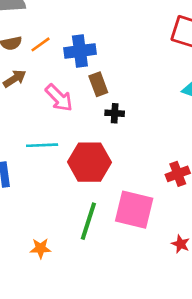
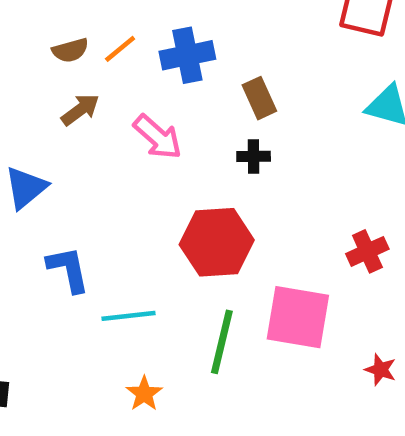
brown rectangle: (98, 84) -> (259, 98), moved
cyan line: (42, 145) -> (129, 316), moved
orange star: (41, 248) -> (144, 394), turned -30

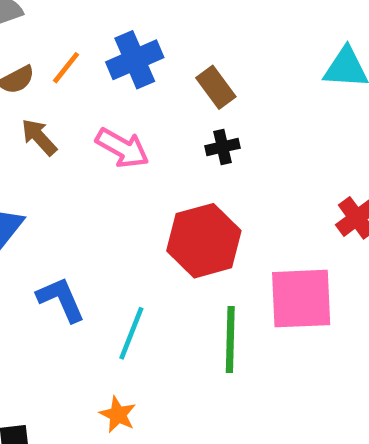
brown arrow: (80, 110) -> (39, 137), turned -84
cyan line: (129, 316) -> (131, 333), turned -50
orange star: (144, 394) -> (118, 415), moved

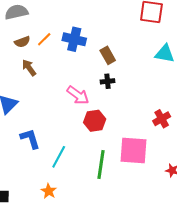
blue cross: (135, 60) -> (74, 39), turned 30
pink arrow: (122, 148) -> (78, 95), moved
red hexagon: (204, 241) -> (95, 121), size x0.7

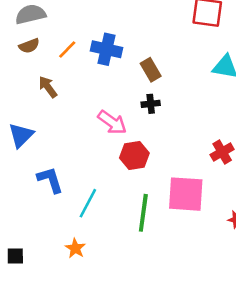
brown semicircle: (22, 42) -> (29, 46), moved

